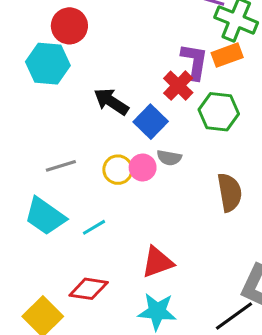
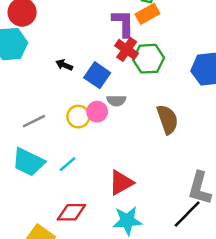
red cross: (178, 86) -> (127, 49), moved
black arrow: (111, 102) -> (64, 65), size x0.6

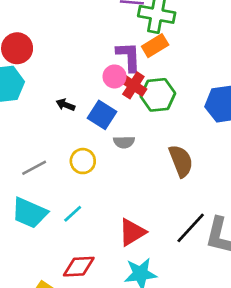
pink circle: (97, 112) -> (114, 76), moved
black line: (187, 214) -> (191, 228), moved

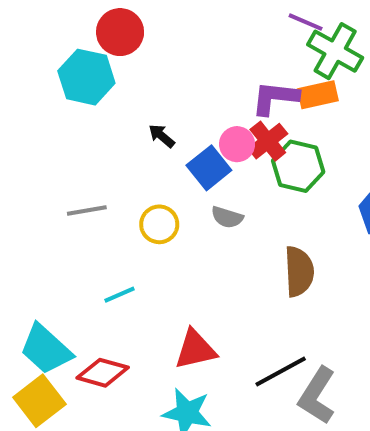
purple L-shape: (129, 57) -> (275, 98), turned -100
pink circle: (114, 76) -> (237, 144), moved
cyan trapezoid: (30, 213) -> (46, 349), moved

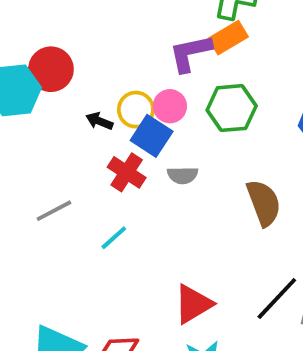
red circle: (120, 32) -> (51, 69), moved
red cross: (268, 141) -> (127, 172), moved
yellow circle: (159, 224) -> (136, 110), moved
cyan line: (119, 295) -> (114, 238), moved

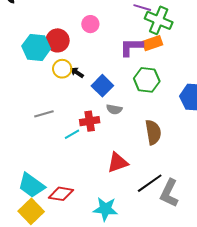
pink circle: (170, 106) -> (90, 24), moved
yellow circle: (136, 110) -> (62, 69), moved
red cross: (127, 172) -> (90, 121), moved, turned 36
red triangle: (193, 304) -> (118, 163), moved

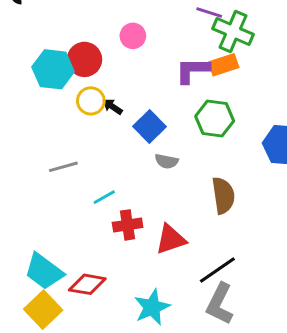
red cross: (90, 121) -> (128, 225), moved
gray L-shape: (169, 193) -> (220, 304), moved
cyan star: (105, 209) -> (152, 307), turned -30

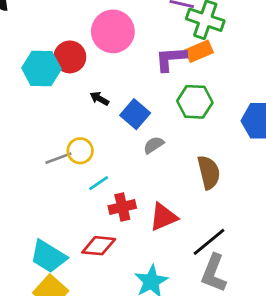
pink circle: (133, 36) -> (113, 31), size x1.8
yellow circle: (91, 101) -> (80, 151), moved
gray semicircle: (167, 161) -> (154, 145), turned 140
red diamond: (87, 284) -> (99, 246), moved

